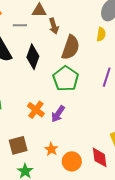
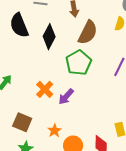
brown square: (18, 145) -> (22, 122), turned 30

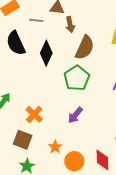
orange cross: (45, 89) -> (34, 114), moved
purple arrow: (66, 97) -> (75, 115), moved

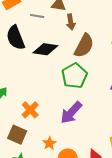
black diamond: (46, 53) -> (45, 49), turned 70
purple arrow: (75, 115) -> (71, 113), size x1.4

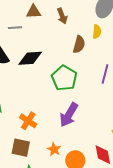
brown arrow: (71, 22) -> (62, 16), moved
brown semicircle: (84, 46) -> (79, 44), moved, size x0.7

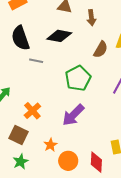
gray line: (15, 28) -> (36, 61), moved
black diamond: (30, 58) -> (59, 36), moved

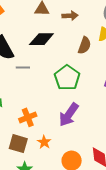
brown arrow: (91, 18) -> (70, 16), turned -77
orange cross: (32, 111) -> (28, 117), turned 30
orange star: (50, 145) -> (44, 142), moved

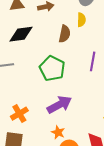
purple arrow: (69, 115) -> (59, 105), turned -145
orange star: (44, 142) -> (58, 132), moved

